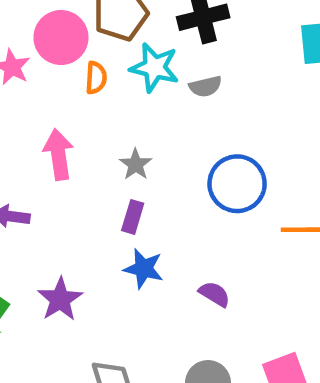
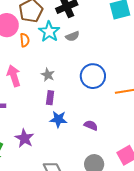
cyan star: (154, 68) -> (49, 32), turned 30

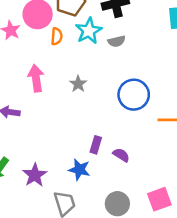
purple rectangle: (50, 98) -> (96, 145), moved
blue star: (58, 119) -> (79, 170), moved
purple star: (24, 138) -> (35, 175), moved

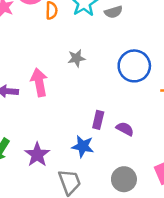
pink arrow: (36, 78) -> (39, 82), moved
gray star: (78, 84) -> (76, 58), turned 30

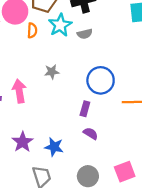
purple rectangle: (98, 120) -> (85, 109), moved
purple star: (37, 155) -> (23, 142), moved

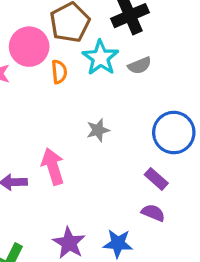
purple rectangle: (85, 109) -> (156, 179), turned -56
purple semicircle: (90, 133) -> (153, 213), moved

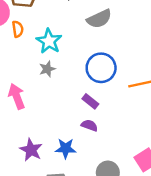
cyan star: (100, 58) -> (49, 41), moved
gray semicircle: (140, 65) -> (99, 19), moved, size x1.5

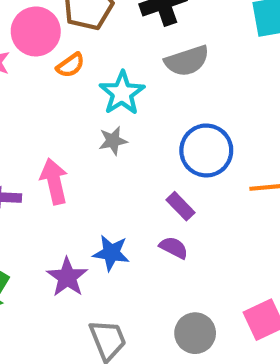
gray semicircle: (99, 19) -> (187, 61), moved
orange semicircle: (18, 29) -> (71, 65), turned 56
blue star: (66, 148) -> (111, 253), moved

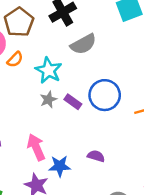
pink arrow: (54, 181) -> (36, 147), moved
purple rectangle: (180, 206) -> (73, 102), moved

